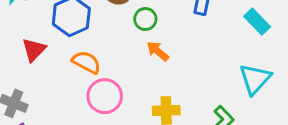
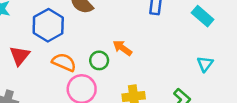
green circle: (145, 19) -> (99, 60), moved
cyan triangle: (255, 79) -> (205, 64), size x0.6

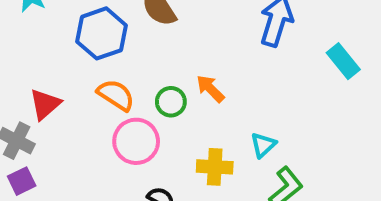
red triangle: (20, 56) -> (45, 104), moved
cyan triangle: (205, 64) -> (263, 145), moved

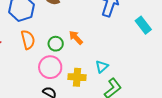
orange semicircle: (116, 95) -> (28, 40), turned 42
pink circle: (136, 141) -> (50, 67), moved

